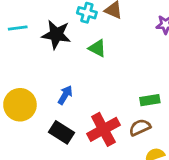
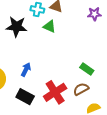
green triangle: (97, 48) -> (49, 26), moved
green rectangle: (150, 100) -> (87, 69), turned 48

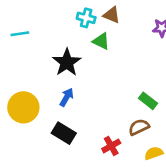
black star: (16, 27) -> (67, 62), moved, turned 30
red cross: (55, 92) -> (111, 146), moved, size x0.6

